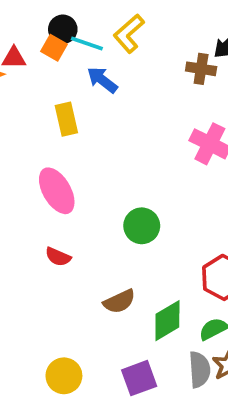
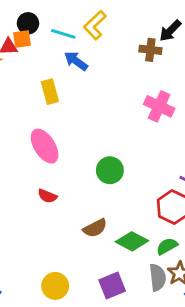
black circle: (63, 29) -> (28, 23), moved
orange square: (54, 48) -> (22, 39), moved, turned -36
green diamond: (167, 321) -> (132, 241), turned 60

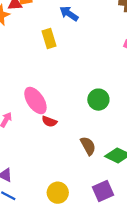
pink ellipse: (45, 146) -> (35, 101), moved
brown semicircle: (95, 228) -> (88, 146), turned -90

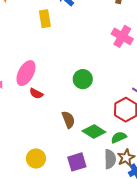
pink ellipse: (35, 101) -> (26, 73), turned 55

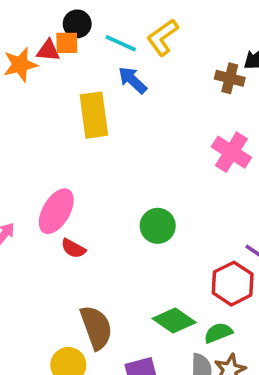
yellow rectangle: (45, 19) -> (94, 115), size x1.4
brown semicircle: (68, 120) -> (96, 327), moved, size x1.4

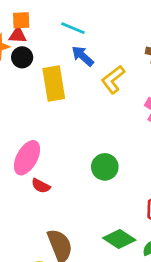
black circle: (77, 24) -> (22, 57), moved
yellow L-shape: (163, 37) -> (113, 79), moved
orange square: (67, 43) -> (21, 20), moved

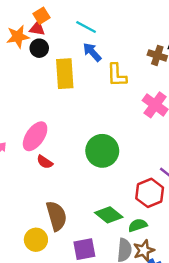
orange square: (21, 20) -> (41, 16), turned -35
yellow L-shape: (113, 79) -> (117, 75), turned -60
green circle: (105, 167) -> (102, 151), size x1.4

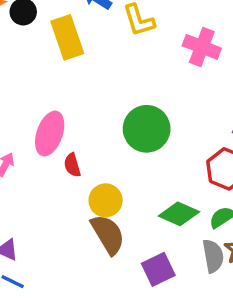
red semicircle: (45, 162) -> (72, 165), turned 56
yellow circle: (36, 240) -> (106, 200), moved

